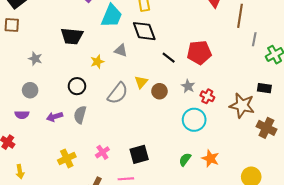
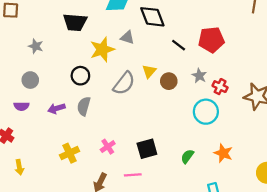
yellow star: (97, 62) -> (102, 49), size x1.6
green semicircle: (185, 159) -> (187, 156), moved

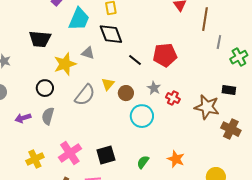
cyan circle: (206, 112) -> (142, 116), moved
pink cross: (108, 147) -> (70, 153), size x1.6

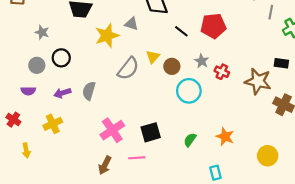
black circle: (45, 88) -> (61, 58), moved
yellow cross: (35, 159) -> (53, 124), moved

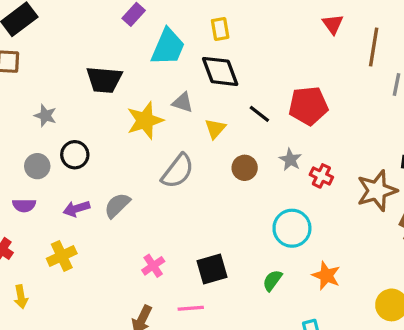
yellow triangle: (153, 57) -> (215, 129), moved
brown star: (258, 81) -> (377, 191), turned -30
gray semicircle: (89, 91) -> (117, 205), turned 30
cyan circle: (189, 91) -> (292, 228), moved
pink cross: (112, 130) -> (153, 266), size x0.6

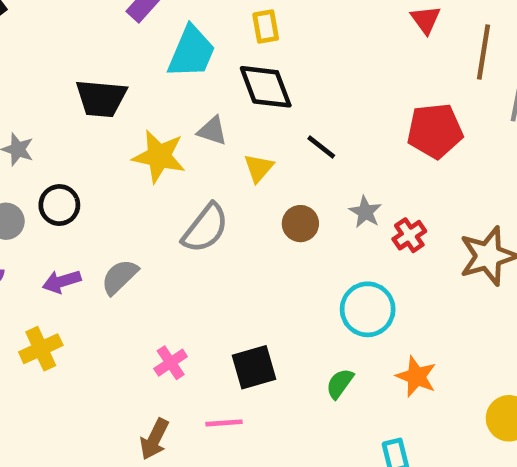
red pentagon: (308, 106) -> (435, 131), moved
yellow star: (145, 120) -> (159, 156), turned 30
red cross: (321, 176) -> (409, 235), turned 30

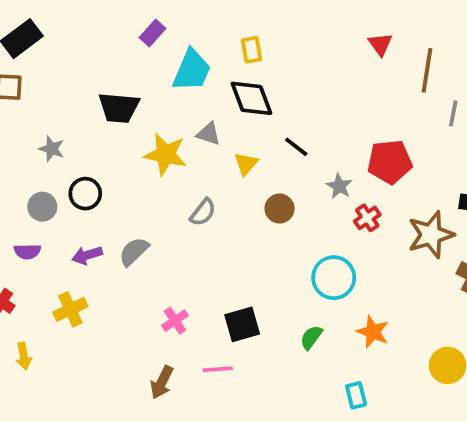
red pentagon: (435, 131) -> (390, 162), moved
gray star: (365, 212) -> (339, 186), moved
gray semicircle: (205, 228) -> (203, 212), size x0.7

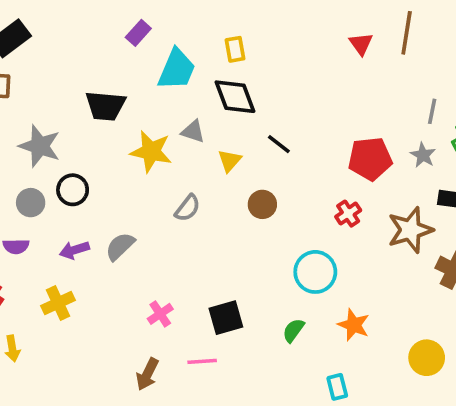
brown line: (427, 70) -> (407, 33), moved
gray star: (52, 149) -> (40, 146), size x1.6
gray star: (339, 186) -> (423, 155), moved

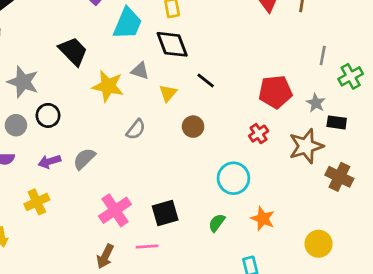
black trapezoid: (105, 106) -> (73, 51), turned -140
gray star: (423, 155) -> (316, 103), moved
pink cross: (160, 314) -> (115, 210), size x1.6

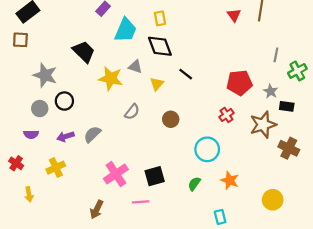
brown circle: (193, 127) -> (171, 119), moved
brown arrow: (105, 256) -> (97, 209), moved

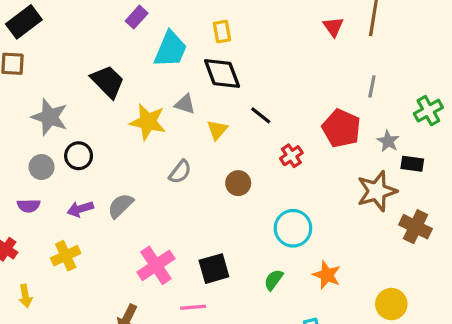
gray line: (276, 55) -> (372, 86), moved
red pentagon: (239, 83) -> (341, 128), turned 30
red cross: (227, 115) -> (291, 156), moved

